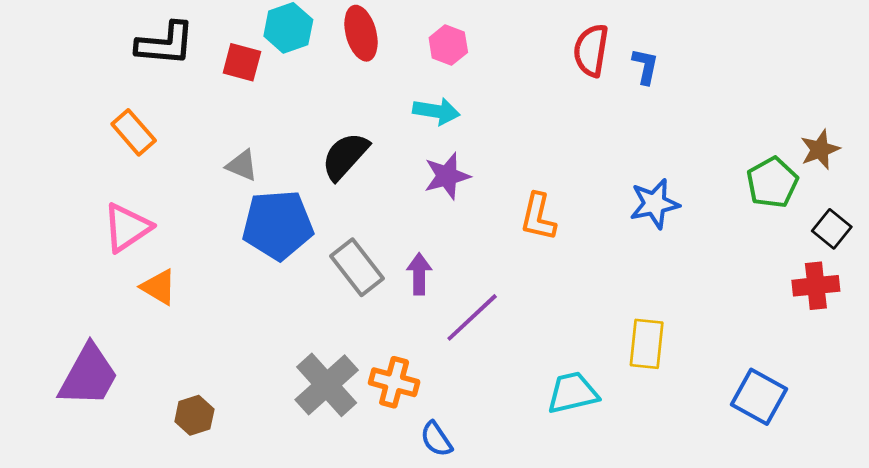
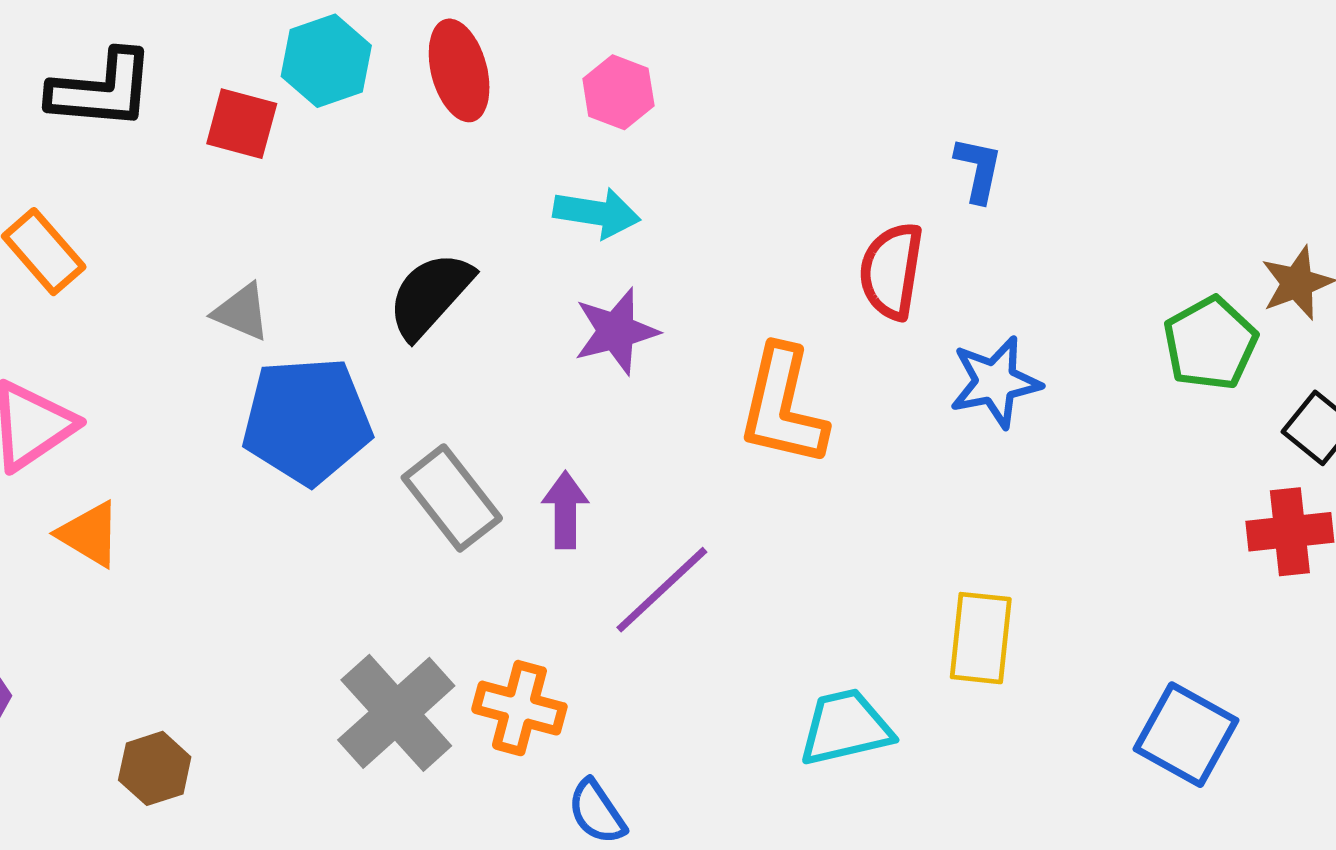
red semicircle: (591, 50) -> (891, 271), moved
blue L-shape: (645, 66) -> (978, 169), moved
orange L-shape: (538, 217) -> (783, 406), size x1.4

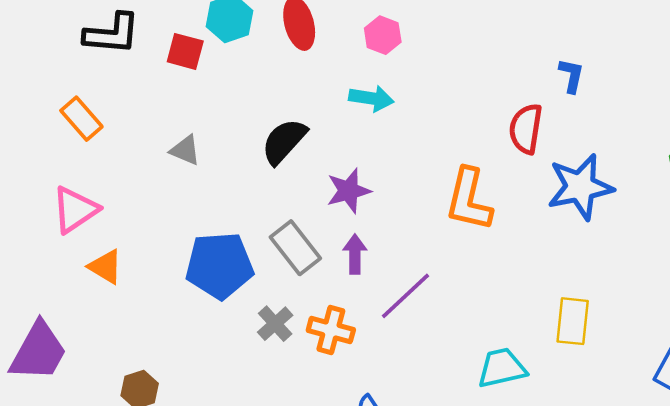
purple star: (616, 331) -> (349, 191), moved
blue star: (995, 382) -> (580, 187), size x1.4
blue pentagon: (307, 421) -> (219, 265), moved
orange cross: (519, 708) -> (331, 330), moved
gray cross: (396, 713) -> (275, 324), moved, size x0.6

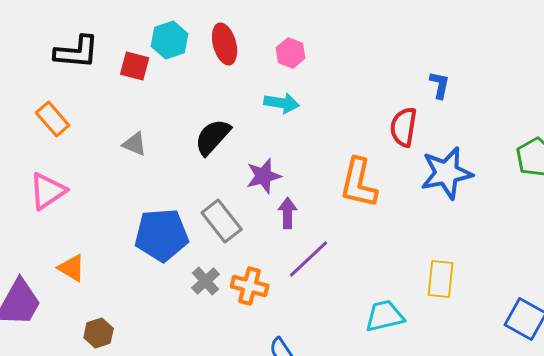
purple arrow: (355, 254) -> (288, 213), moved
orange triangle: (105, 267) -> (72, 268), moved

